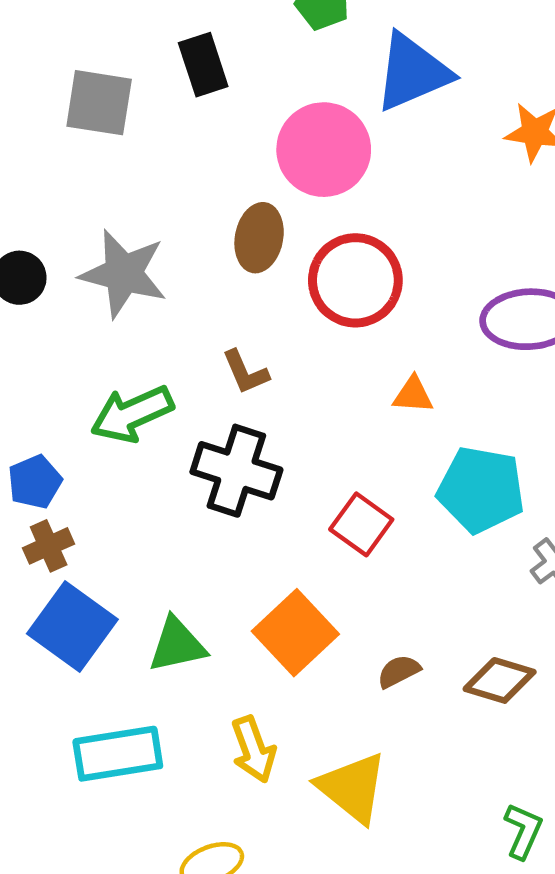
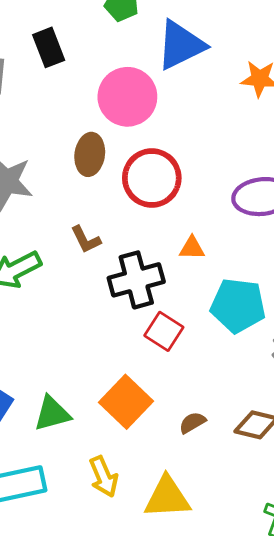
black cross: (236, 471) -> (136, 280), moved, turned -30
yellow triangle: (352, 788) -> (167, 497), turned -39

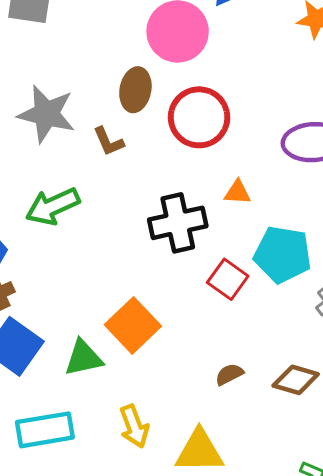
brown L-shape: (86, 239) -> (109, 141), moved
red square: (164, 331) -> (228, 279), moved
orange square: (126, 402) -> (133, 325), moved

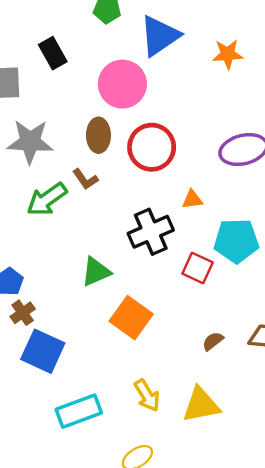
gray star: (46, 114) -> (30, 142), moved
green arrow: (53, 206) -> (47, 199), moved
green triangle: (83, 358) -> (96, 272), moved

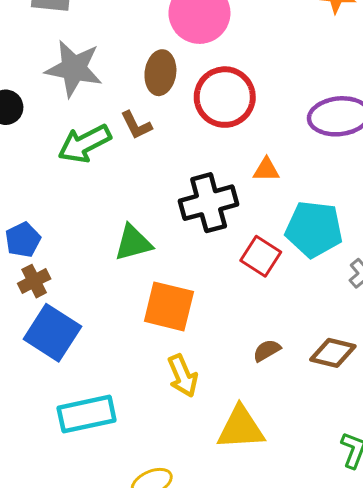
orange square: (131, 318) -> (169, 306), turned -30
yellow arrow: (147, 395) -> (183, 376), moved

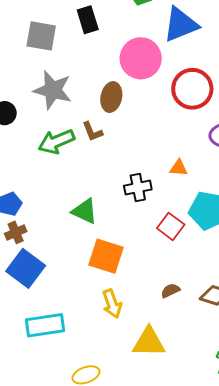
red circle: (225, 97) -> (192, 89), moved
black cross: (209, 203) -> (138, 188), size x0.7
green triangle: (133, 243) -> (85, 211), turned 36

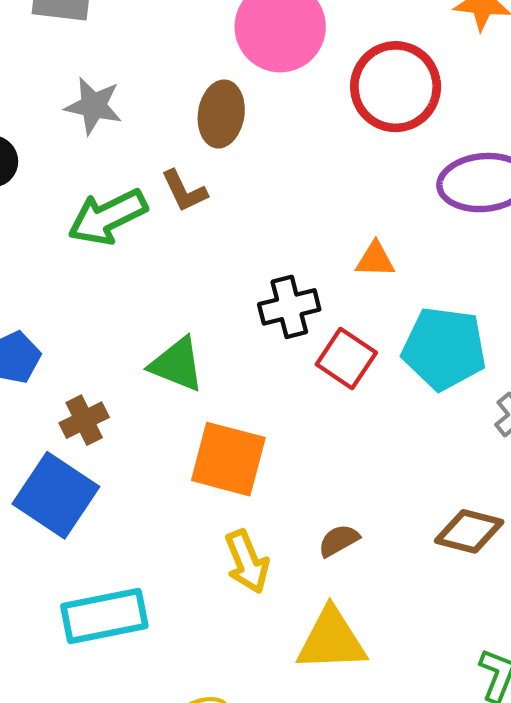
gray star: (53, 90) -> (93, 106), size x0.7
red square: (171, 226) -> (346, 358), moved
brown cross: (16, 232) -> (84, 420), moved
brown semicircle: (170, 291) -> (339, 540), moved

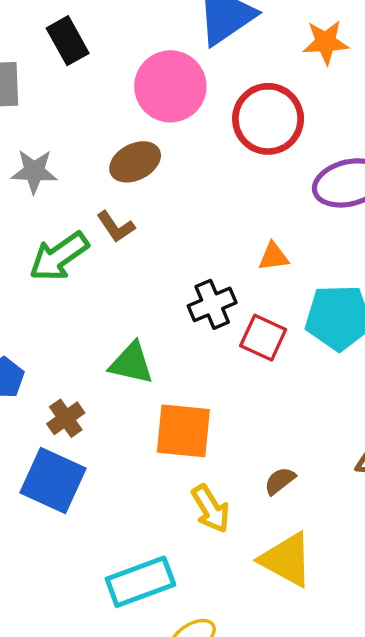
brown ellipse: (221, 114) -> (135, 162), turned 63
cyan rectangle: (104, 616) -> (140, 582), moved
yellow triangle: (331, 640) -> (286, 560), turned 40

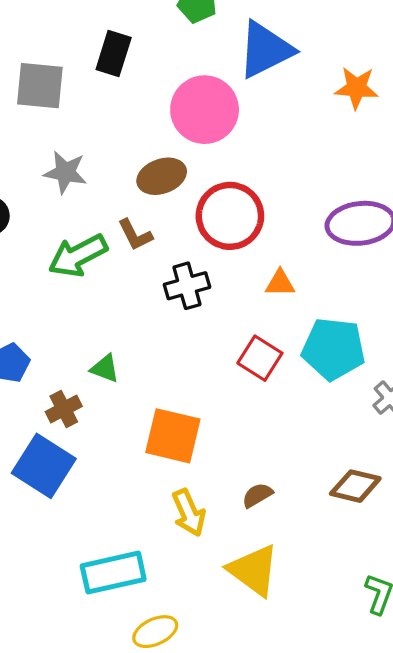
black rectangle: (68, 41) -> (114, 54), turned 39
red circle: (268, 119) -> (230, 216), moved
black cross: (212, 304) -> (187, 286), moved
green triangle: (131, 363) -> (105, 368), moved, size x0.7

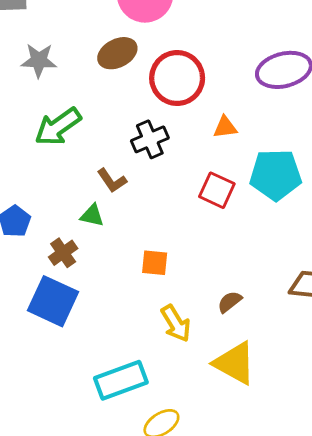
brown L-shape: (135, 235) -> (112, 181), moved
orange square: (173, 436) -> (155, 263), size x0.6

